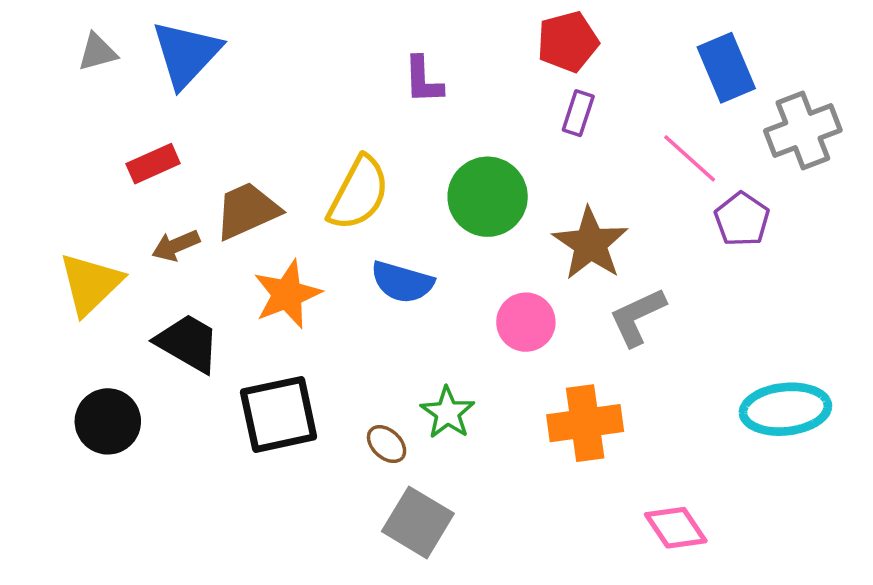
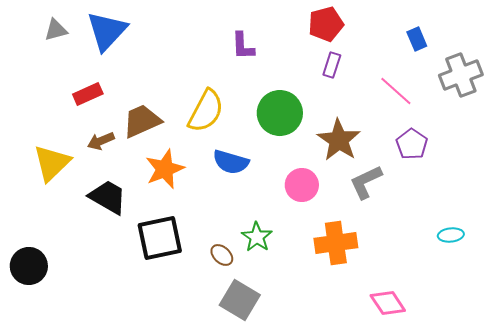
blue rectangle: (726, 68) -> (417, 39), size x0.6
purple pentagon: (742, 219) -> (412, 144), moved
cyan ellipse: (785, 409) -> (451, 235), size x0.5
black circle: (108, 421) -> (29, 266), moved

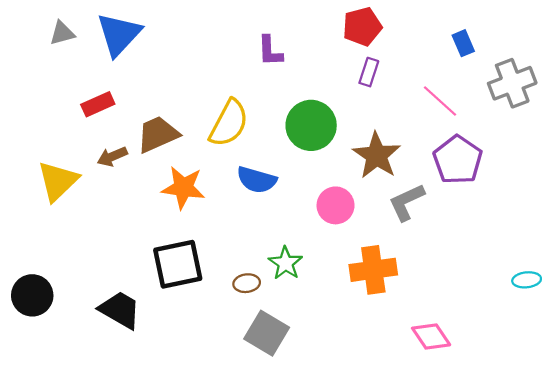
purple pentagon: (412, 144) -> (458, 160), size x1.4
orange star: (165, 169) -> (183, 188), turned 30
black trapezoid: (108, 197) -> (120, 310), moved
cyan ellipse: (451, 235) -> (527, 280), moved
brown ellipse: (222, 255) -> (247, 283), turned -50

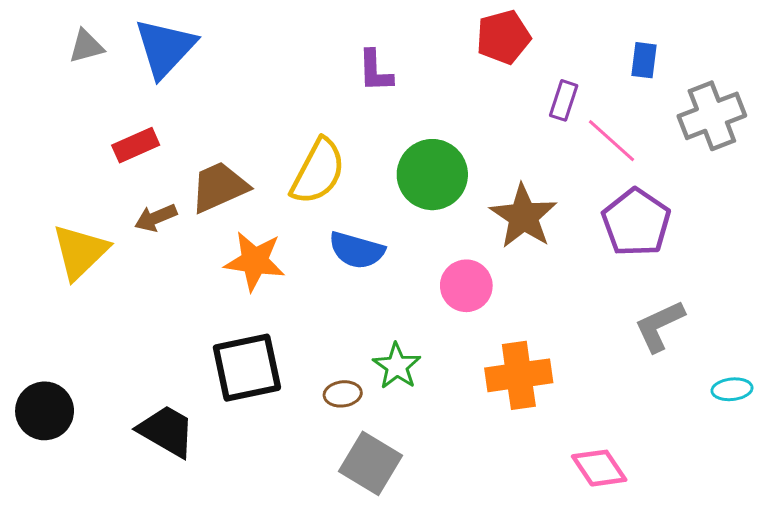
blue rectangle: (463, 43) -> (644, 60), turned 30
purple rectangle: (369, 72) -> (564, 100), moved
gray L-shape: (407, 202) -> (659, 326), moved

